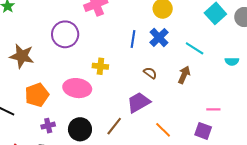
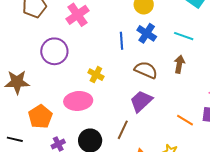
yellow cross: (100, 66) -> (96, 75), turned 35
brown semicircle: (150, 73) -> (146, 70), size x1.6
orange line: (163, 130) -> (185, 120), moved

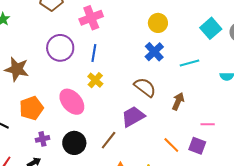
cyan line: (184, 36) -> (190, 63), turned -48
blue line: (122, 41) -> (94, 53), moved
brown arrow: (179, 64) -> (178, 101), moved
pink ellipse: (78, 101) -> (72, 102), turned 40

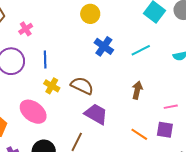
pink cross: (91, 18) -> (26, 29), moved, size x0.6
yellow circle: (158, 23) -> (90, 14), moved
brown semicircle: (145, 87) -> (82, 86), moved
purple trapezoid: (133, 117) -> (96, 114), turned 70

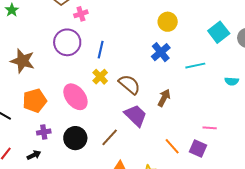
yellow circle: (90, 14) -> (168, 22), moved
pink cross: (26, 29) -> (81, 14), moved
brown arrow: (137, 90) -> (164, 98), moved

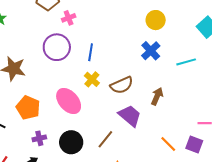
brown semicircle: (129, 84) -> (122, 85), turned 120
orange pentagon: (35, 101) -> (28, 108), turned -30

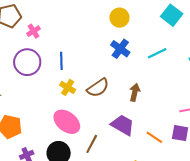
pink ellipse: (69, 101) -> (67, 122), moved
purple trapezoid: (130, 116) -> (123, 125), moved

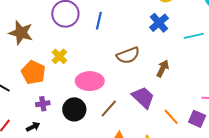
yellow cross: (68, 87) -> (59, 56), moved
pink ellipse: (67, 122) -> (90, 81), turned -52

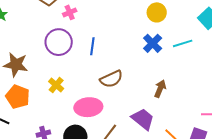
cyan line: (194, 36) -> (183, 43), moved
brown semicircle: (128, 55) -> (111, 79), moved
orange pentagon: (33, 72) -> (18, 97), moved

